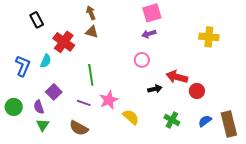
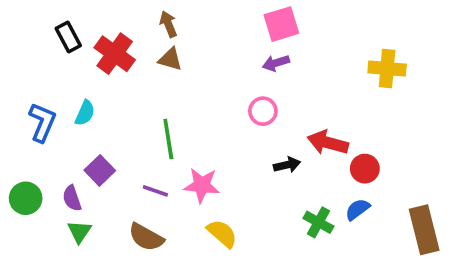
red cross: (64, 42) -> (115, 54), moved
pink star: (109, 100) -> (202, 185), turned 30
yellow semicircle: (131, 117) -> (222, 233), moved
blue semicircle: (205, 121) -> (357, 209), moved

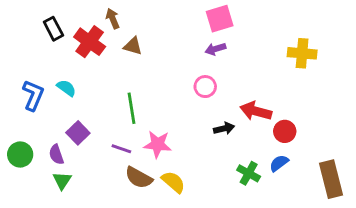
brown arrow: (168, 24) -> (113, 19), moved
cyan semicircle: (85, 113) -> (66, 88), turned -78
brown semicircle: (146, 237) -> (139, 178), moved

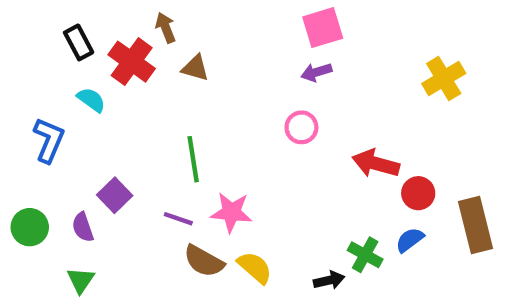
yellow cross: (302, 53) -> (444, 79), turned -36
cyan semicircle: (66, 88) -> (91, 100), moved
black arrow: (224, 128) -> (329, 280), moved
brown rectangle: (331, 179) -> (476, 225), moved
green triangle: (62, 181) -> (81, 280), moved

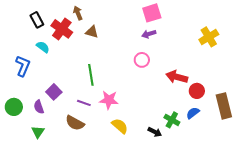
brown semicircle: (204, 261) -> (75, 123), moved
black arrow: (329, 280) -> (155, 132), turned 40

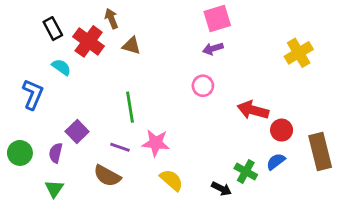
purple semicircle: (39, 107) -> (56, 153), turned 32

